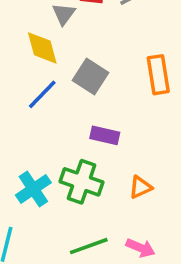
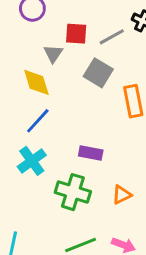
gray square: (90, 77) -> (98, 73), moved
cyan cross: (33, 189) -> (32, 161), moved

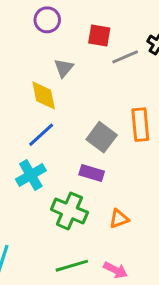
red square: (76, 34) -> (99, 35), moved
gray square: (98, 73) -> (102, 137), moved

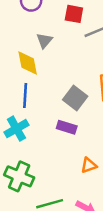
blue line: (41, 135) -> (25, 95), turned -45
green cross: (69, 211) -> (19, 176), moved

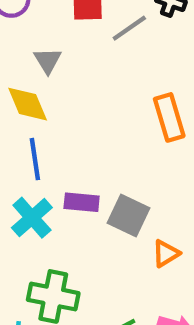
gray square: (75, 98) -> (128, 215), moved
purple rectangle: (67, 127) -> (82, 202), moved

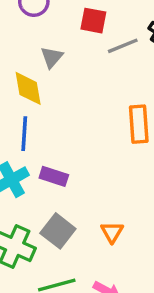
gray square: (128, 215) -> (58, 231), moved
orange triangle: (166, 253) -> (112, 232), turned -40

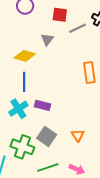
gray triangle: (52, 57) -> (47, 39), moved
yellow diamond: (28, 88) -> (25, 56), turned -60

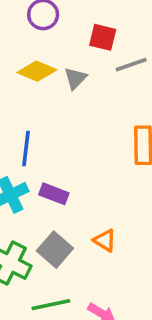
yellow diamond: (25, 56) -> (37, 71), moved
orange triangle: (78, 135) -> (105, 240), moved, turned -32

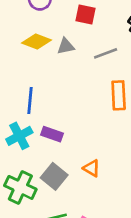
gray line: (131, 65) -> (106, 53), moved
gray triangle: (75, 78) -> (66, 46), turned 36

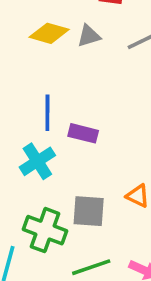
purple rectangle: (52, 134) -> (83, 133), moved
gray square: (54, 176) -> (89, 211), turned -30

